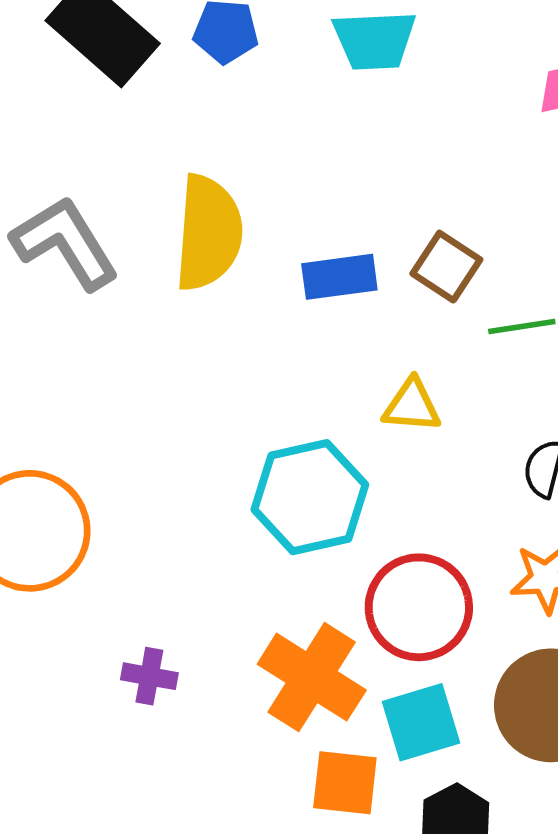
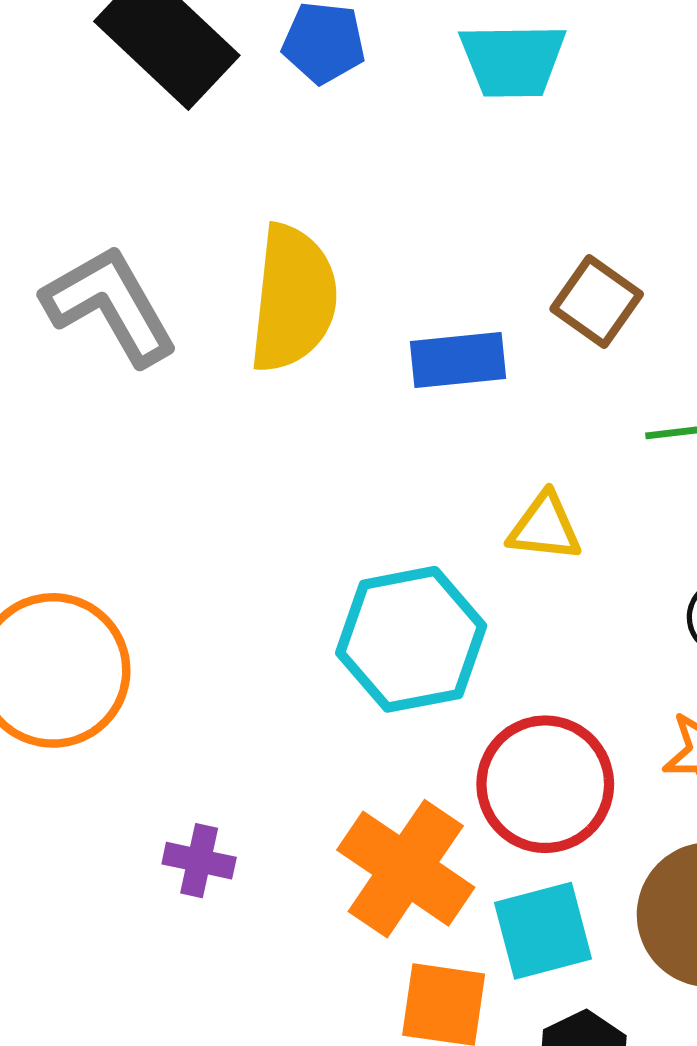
brown square: (446, 267) -> (597, 302), moved

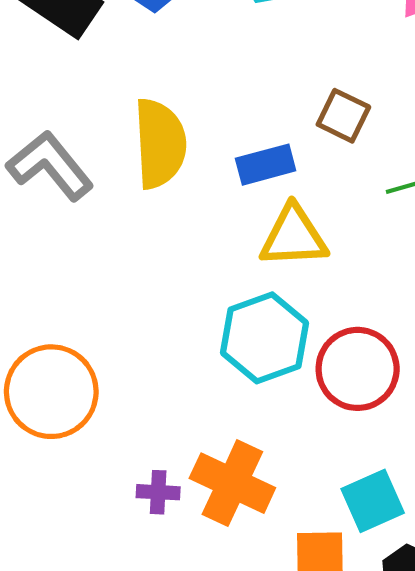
yellow triangle: (545, 527) -> (294, 237), moved, size x1.5
red circle: (545, 784) -> (358, 369), moved
orange cross: (406, 869) -> (232, 483), moved

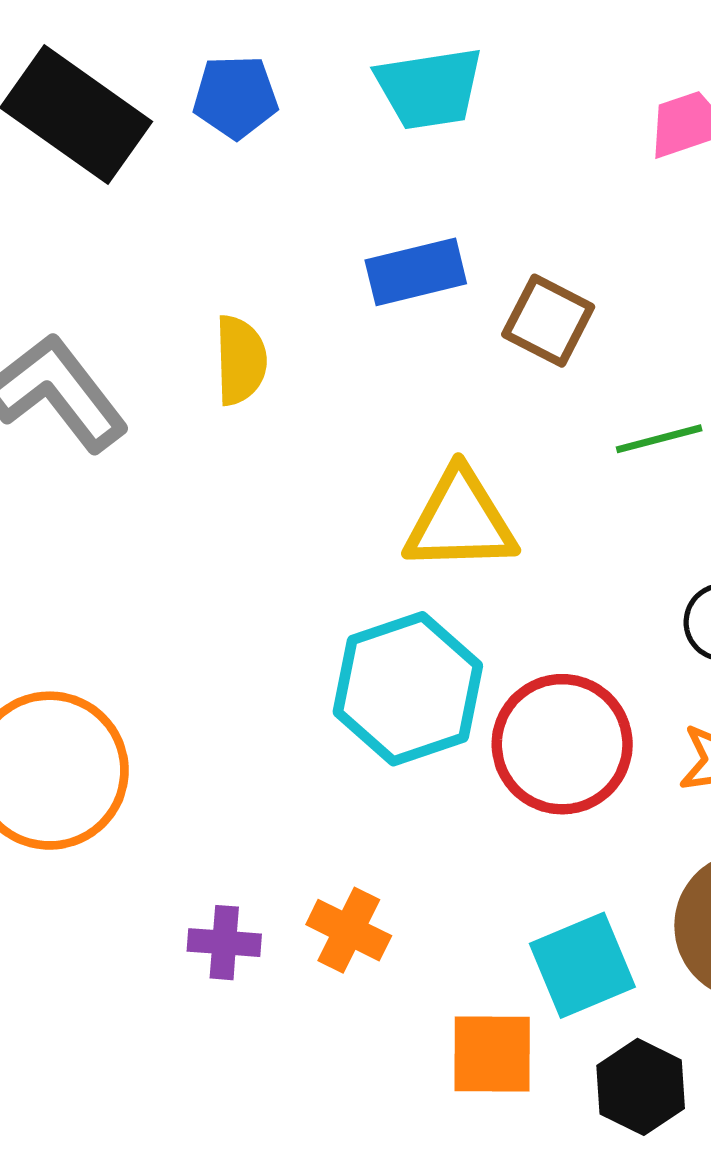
yellow semicircle: (160, 144) -> (241, 360), size x0.6
blue rectangle: (266, 165) -> (416, 272), moved
orange cross: (232, 483) -> (349, 930), size x0.6

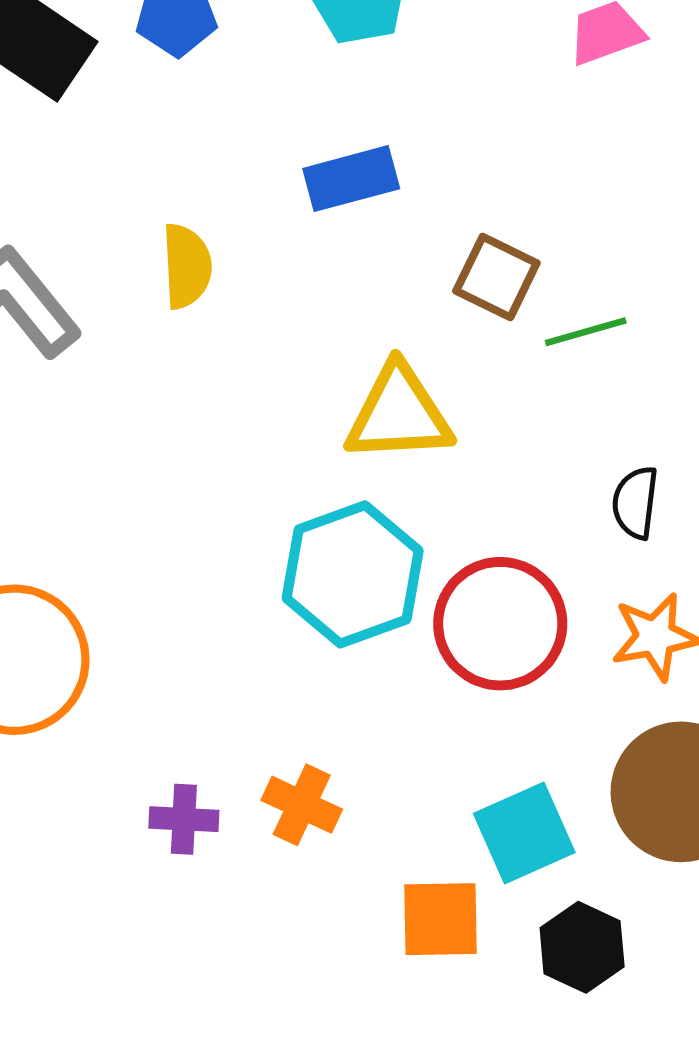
brown square: (548, 321) -> (496, 277), moved

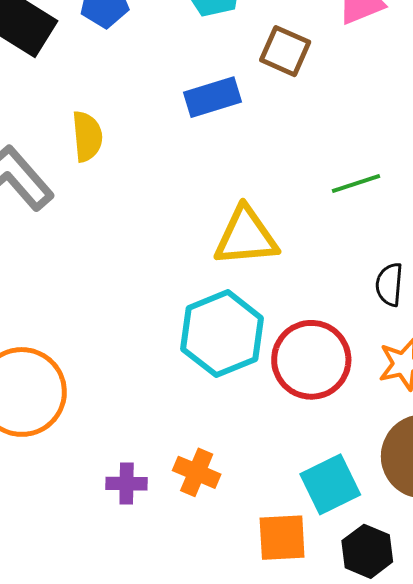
yellow semicircle: (187, 266) -> (87, 136), moved
brown square: (496, 277) -> (285, 51), moved

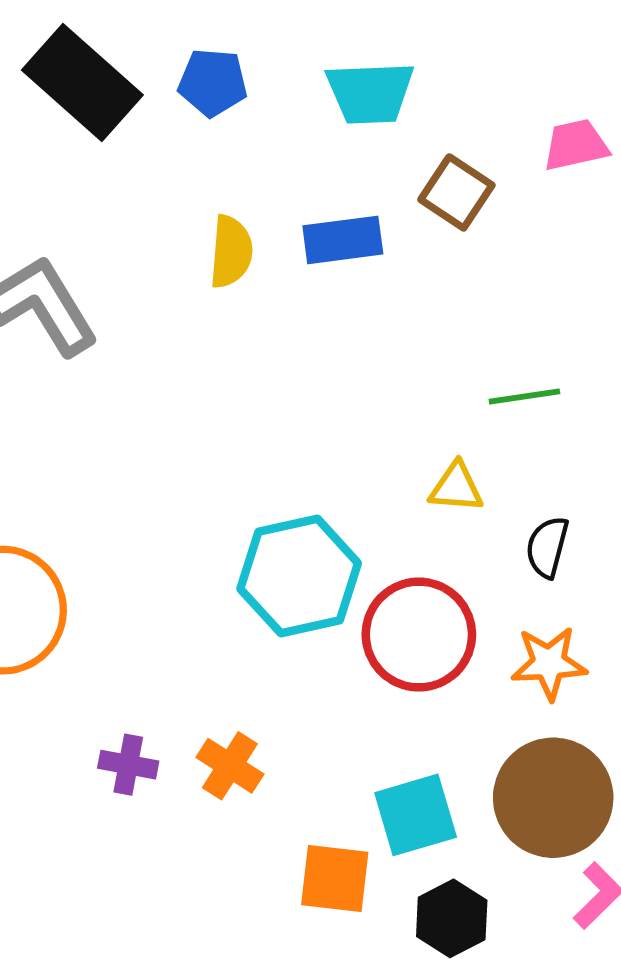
yellow semicircle: (87, 136) -> (231, 252), moved
yellow triangle: (246, 237) -> (456, 487), moved, size x0.6

